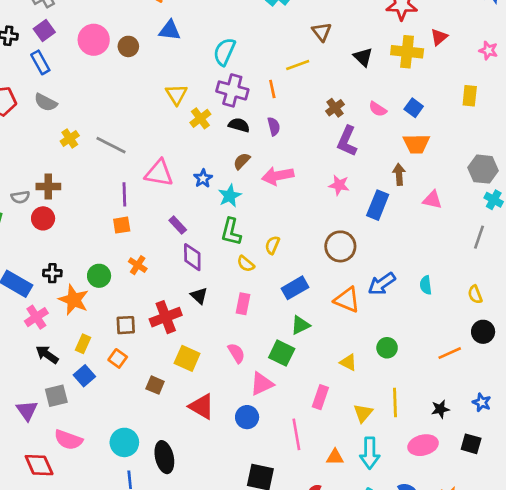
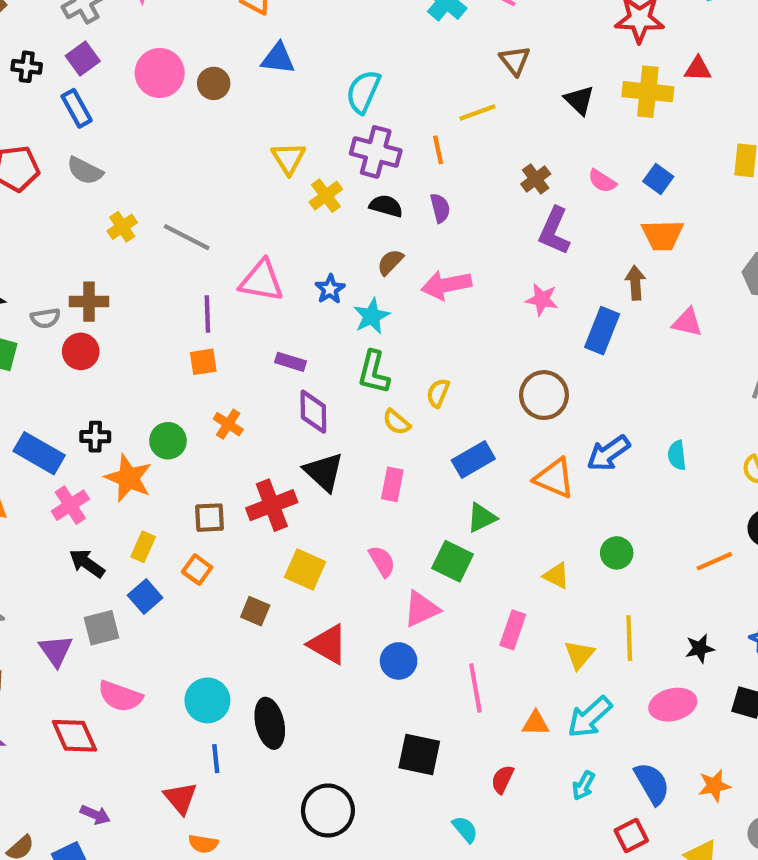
red triangle: (439, 37) -> (698, 69), turned 42
purple rectangle: (178, 225) -> (291, 362), turned -30
black triangle: (199, 296) -> (324, 472), size x1.5
cyan arrow: (370, 453) -> (590, 717), turned 48

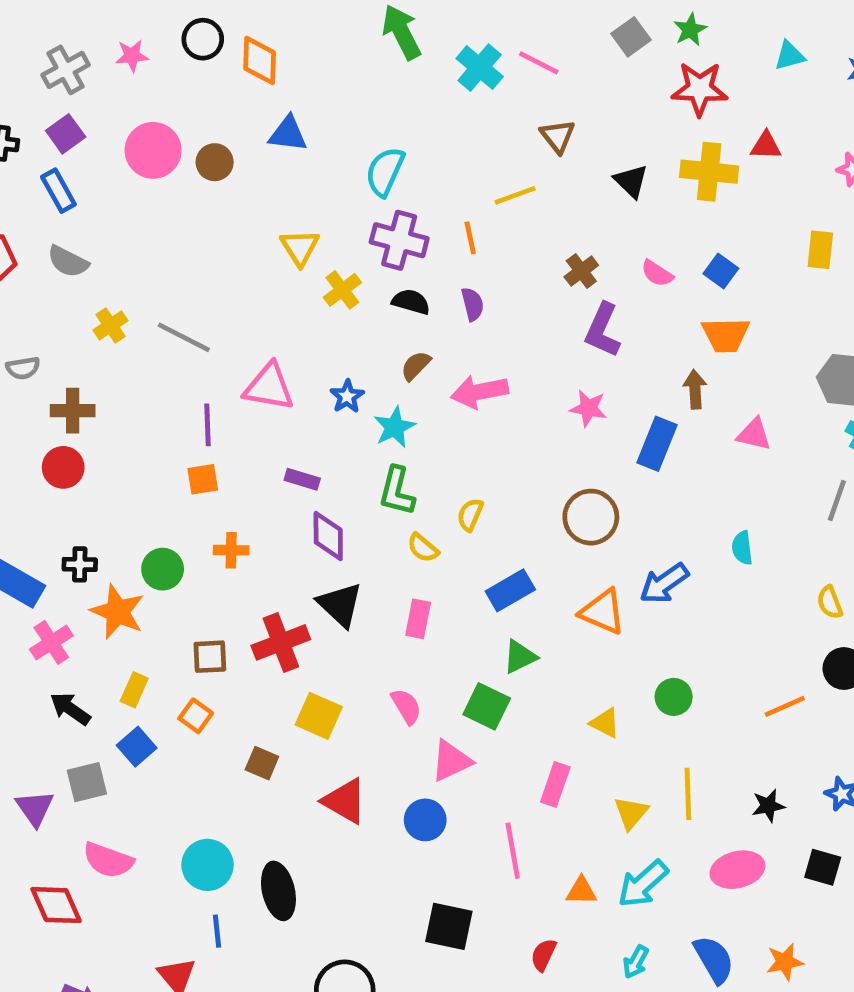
gray semicircle: (45, 318) -> (23, 368), moved
orange cross: (228, 424) -> (231, 550), turned -32
cyan semicircle: (677, 455) -> (742, 548), moved

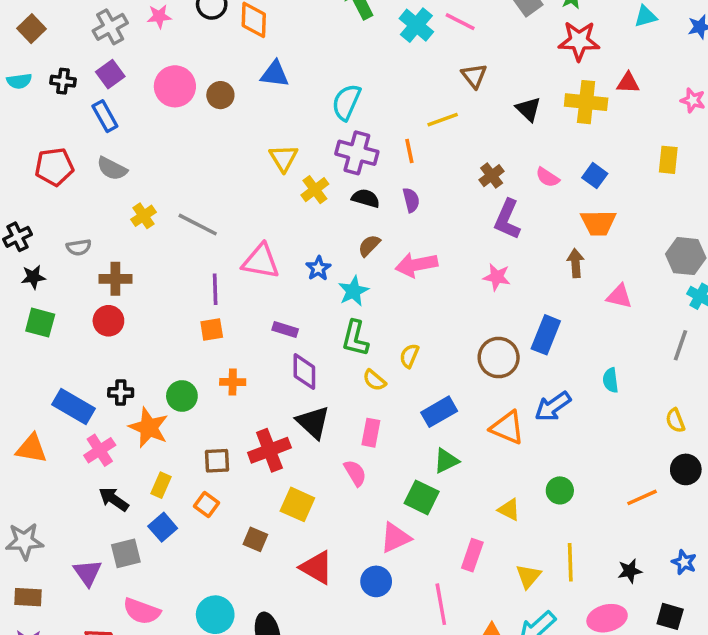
blue rectangle: (657, 444) -> (546, 335), moved
pink semicircle: (406, 706) -> (355, 473), moved

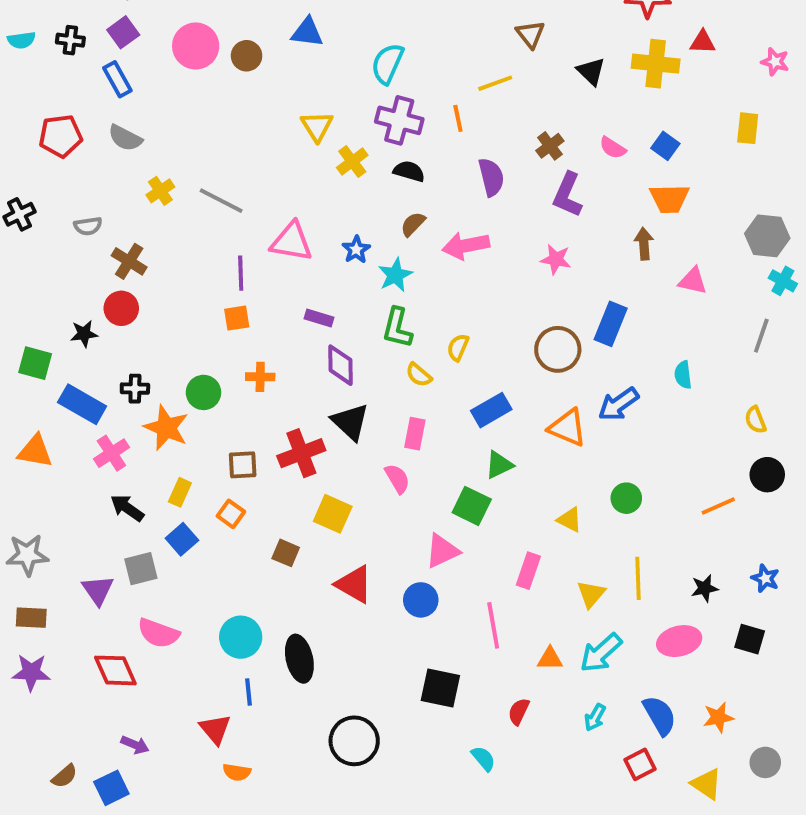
purple semicircle: (411, 200) -> (491, 177), moved, size x1.4
black star: (33, 277) -> (84, 334), moved
brown cross: (115, 279) -> (129, 261), turned 32
green square: (40, 323) -> (35, 363), moved

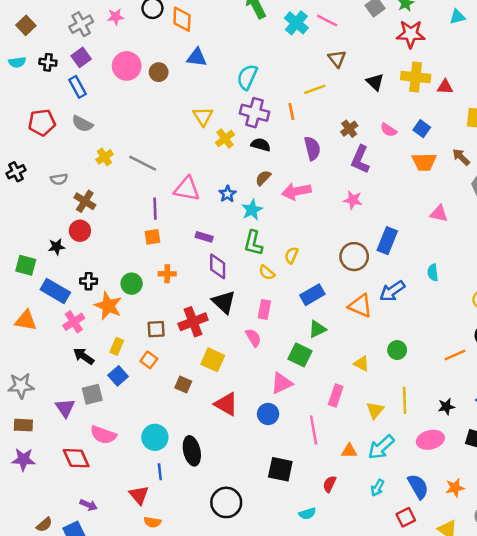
red triangle: (703, 42) -> (445, 87), moved
brown arrow: (644, 244) -> (461, 157), moved, turned -42
cyan semicircle: (483, 758) -> (307, 514), turned 112

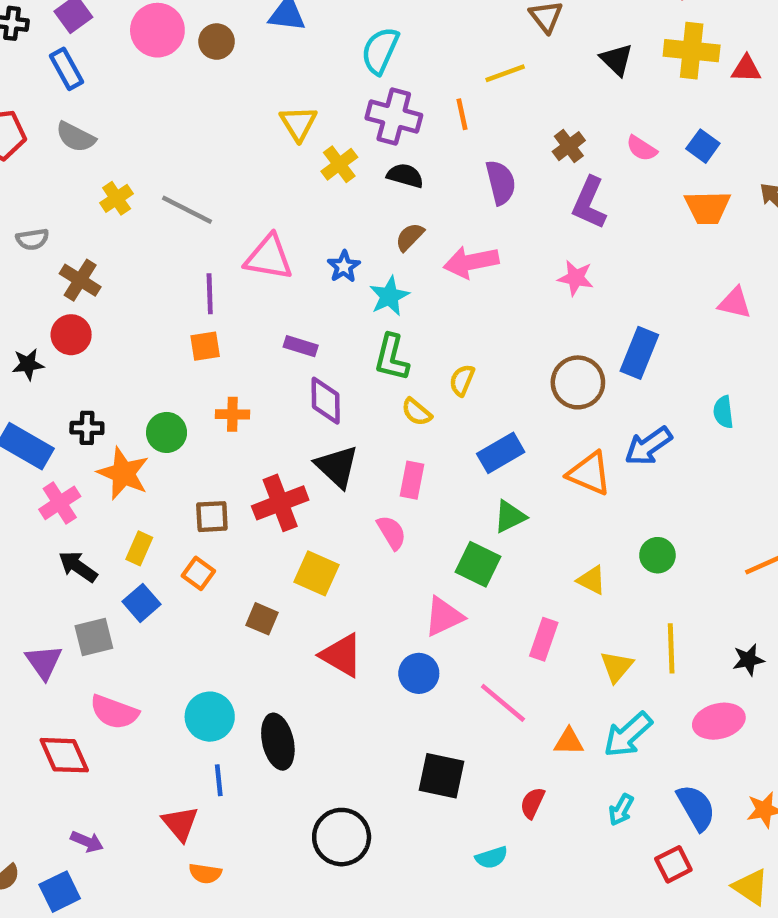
pink line: (314, 430) -> (503, 703), turned -40

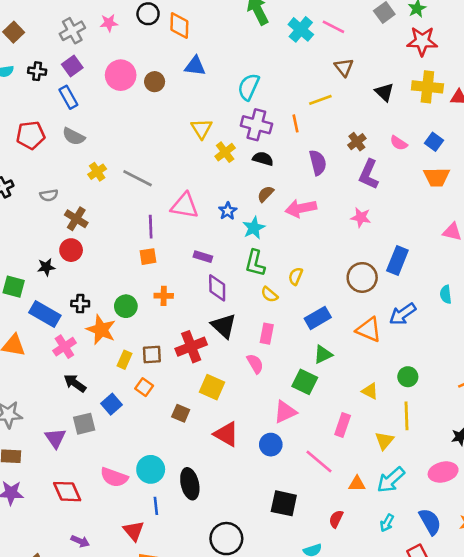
yellow rectangle: (139, 548) -> (125, 360), moved
yellow line: (671, 648) -> (407, 416), moved
pink semicircle: (114, 712) -> (114, 477), moved

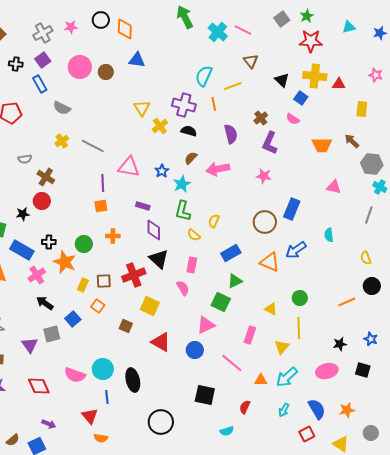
cyan semicircle: (249, 87) -> (204, 76), moved
gray semicircle: (74, 136) -> (62, 108), moved
blue square: (434, 142) -> (301, 98), moved

